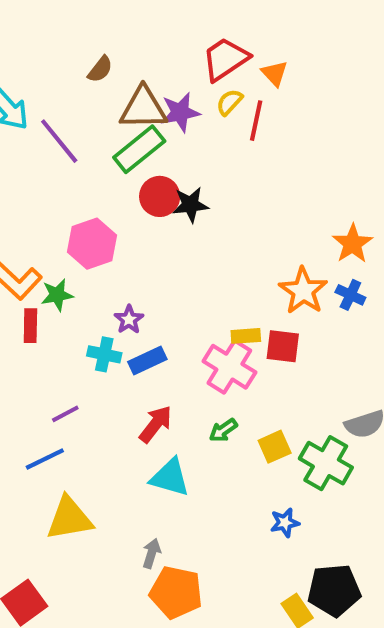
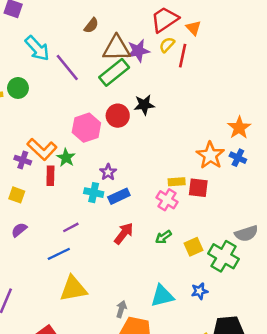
red circle: (160, 196) -> (118, 116), moved
green star: (57, 295) -> (66, 158), turned -30
pink cross: (229, 367) -> (167, 200), size x0.7
cyan triangle: (170, 477) -> (162, 296), moved, turned -30

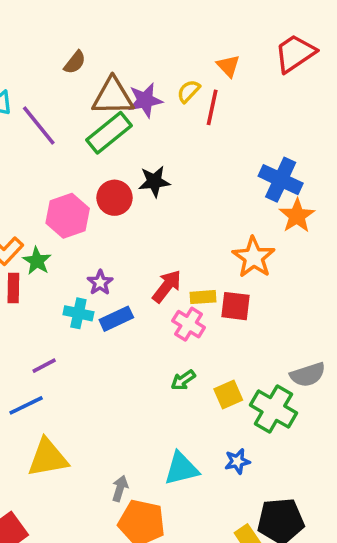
red trapezoid: (165, 19) -> (295, 53), moved
blue cross: (238, 158) -> (281, 180), moved, size x1.6
red arrow: (124, 233) -> (167, 286), moved

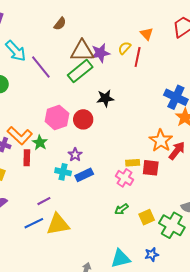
brown semicircle: (75, 62) -> (60, 24), moved
red circle: (115, 198) -> (83, 119), moved
red arrow: (167, 286) -> (177, 151), moved
yellow triangle: (48, 458) -> (58, 224), moved

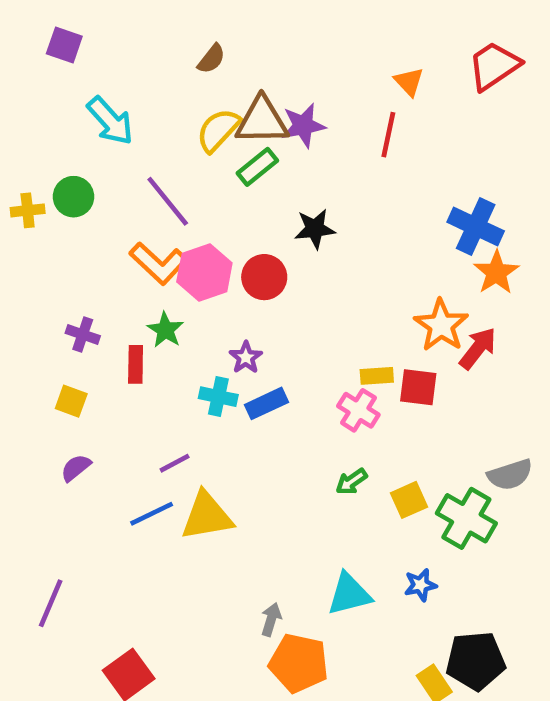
yellow semicircle: (124, 48) -> (218, 130), moved, size x1.5
purple line: (41, 67) -> (168, 201), moved
green rectangle: (80, 71) -> (257, 167), size x0.7
orange L-shape: (20, 136) -> (159, 263), moved

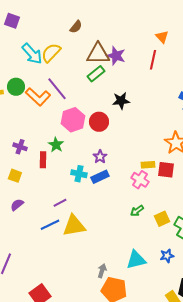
purple star: (303, 125) -> (116, 56), turned 30
yellow semicircle: (218, 130) -> (51, 53), moved
orange L-shape: (159, 263) -> (38, 97), moved
purple star: (246, 357) -> (100, 157), moved

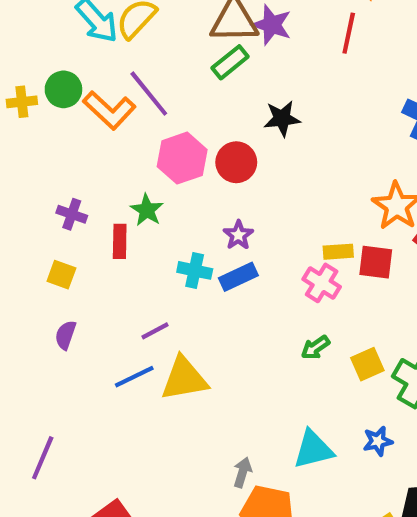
purple semicircle: (17, 205) -> (66, 335), turned -32

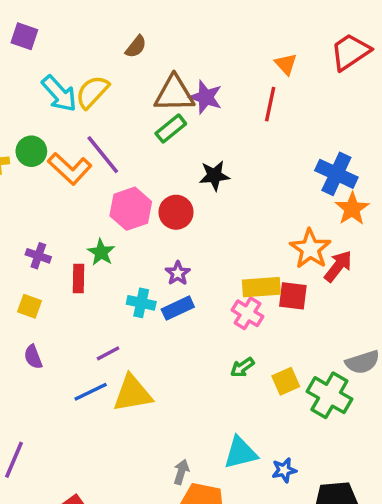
yellow rectangle: (338, 252) -> (261, 287), size x1.5
purple semicircle: (66, 335) -> (33, 357), turned -40
blue star: (378, 441) -> (284, 470), moved

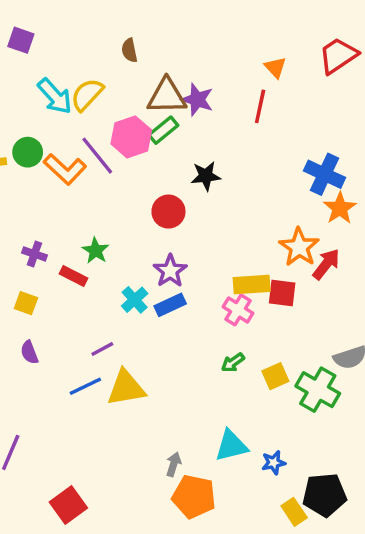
brown semicircle: (136, 47) -> (129, 50), turned 130
pink hexagon: (131, 209) -> (131, 137), moved
purple star: (178, 273) -> (170, 271), size x1.4
red rectangle: (78, 278) -> (73, 276), turned -64
cyan cross: (141, 303) -> (135, 300), turned 36

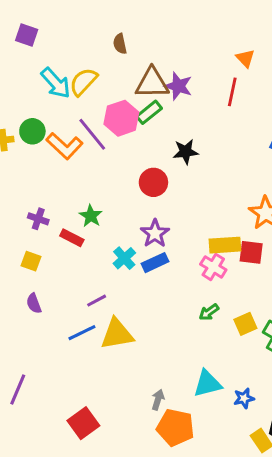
red square: (68, 505) -> (83, 423), moved

